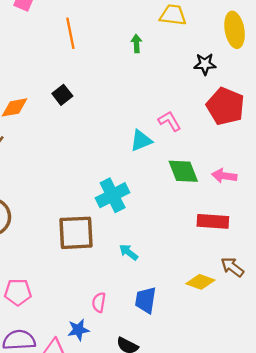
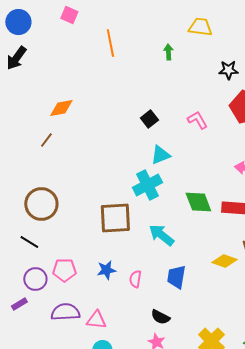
black square: (62, 95) -> (149, 119), moved
cyan triangle: (141, 140) -> (160, 155), moved
green diamond: (183, 171) -> (198, 202), moved
cyan arrow: (129, 252) -> (161, 235), size x1.5
blue star: (78, 330) -> (106, 270), moved

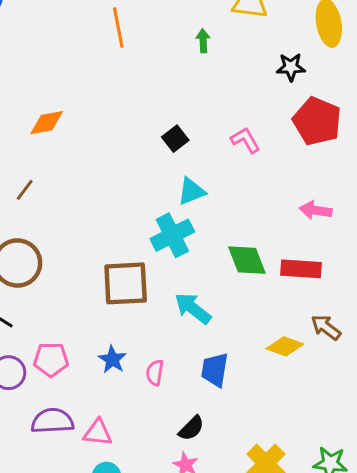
brown line: (46, 140) -> (25, 190), moved
blue star: (106, 270) -> (112, 360), turned -30
black semicircle: (160, 317) -> (191, 428), turned -72

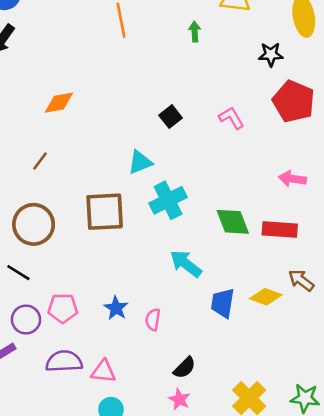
cyan triangle: (191, 191) -> (140, 162), moved
brown square: (126, 283) -> (105, 212), moved
blue trapezoid: (215, 370) -> (223, 303), moved

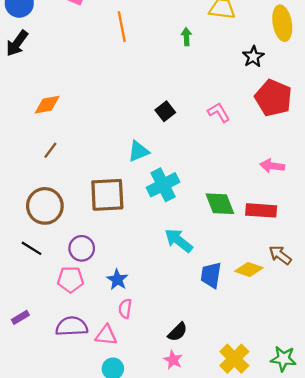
black star: (271, 54) -> (253, 57), turned -30
orange diamond: (59, 103) -> (47, 105), moved
purple circle: (26, 320) -> (82, 248), moved
pink semicircle: (153, 320) -> (125, 309), moved

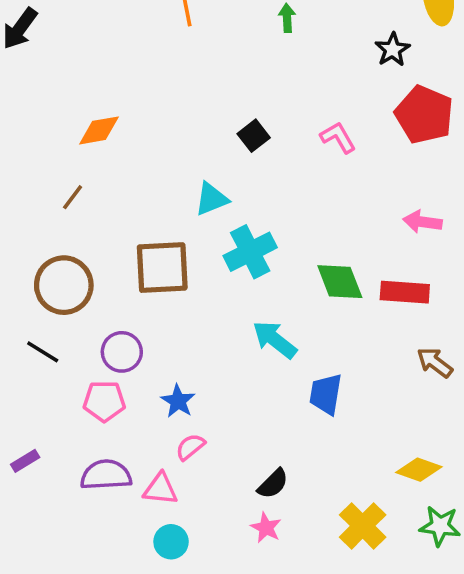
orange diamond: (47, 105) -> (99, 130), moved
yellow diamond: (249, 270) -> (419, 470), moved
pink semicircle: (125, 309) -> (190, 447), turned 42

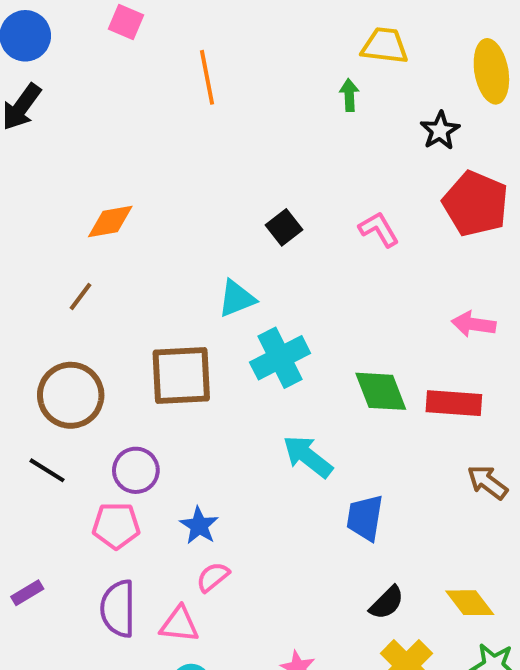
green arrow: (287, 18) -> (349, 95), moved
yellow diamond: (419, 470) -> (470, 603), turned 33
purple semicircle: (106, 475) -> (118, 609), turned -87
black semicircle: (273, 484) -> (387, 603), moved

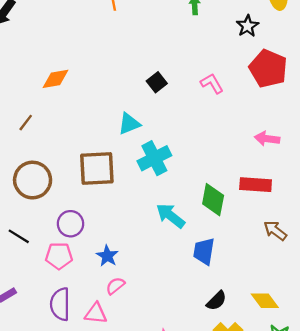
brown line: (81, 297) -> (26, 123), moved
green diamond: (381, 391) -> (213, 200), moved, turned 32
black line: (47, 470) -> (19, 236), moved

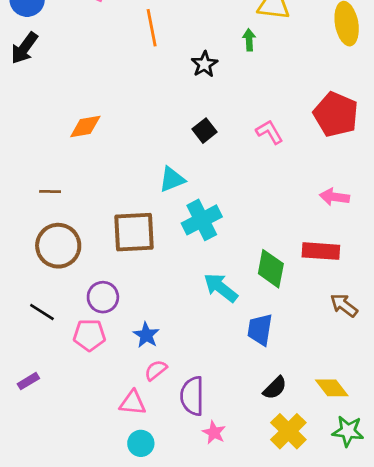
black star: (248, 26) -> (204, 64), moved
brown line: (26, 123) -> (50, 192), moved, turned 54
purple semicircle: (60, 304) -> (192, 396), moved

